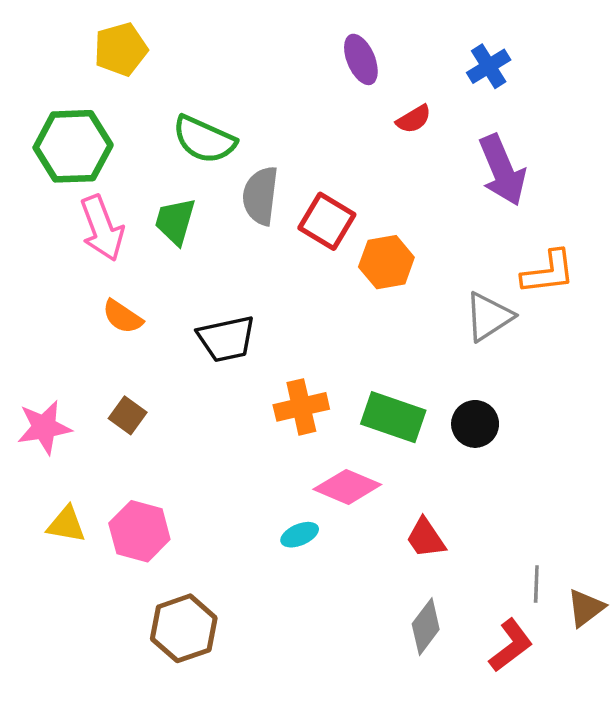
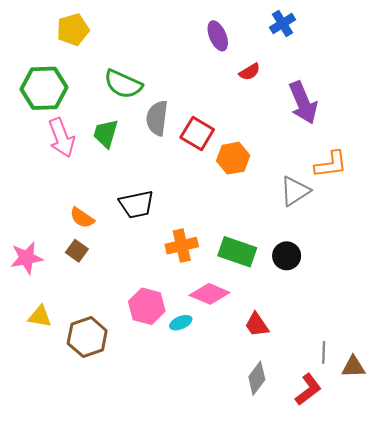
blue cross: (489, 66) -> (283, 23), moved
orange semicircle: (122, 317) -> (82, 218), moved
pink hexagon: (139, 531) -> (147, 306), moved
brown triangle: (586, 608) -> (353, 367), turned 35
brown hexagon: (184, 628) -> (87, 337), moved

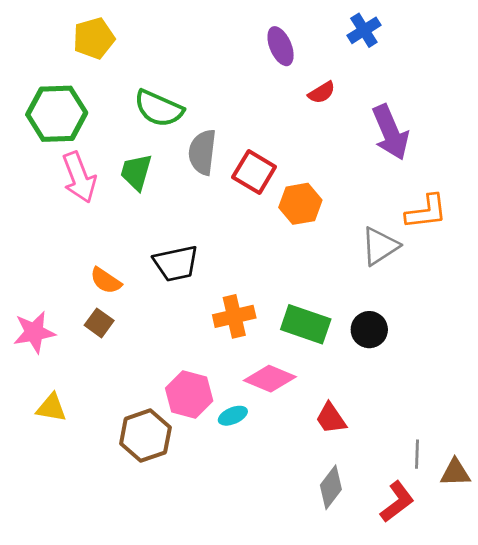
brown hexagon: (87, 337) -> (145, 436), moved

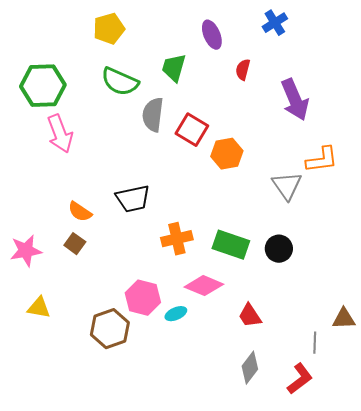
yellow pentagon: (94, 38) -> (109, 29), moved
red semicircle: (322, 93) -> (243, 70), turned 135
green trapezoid: (136, 172) -> (174, 68), moved
gray triangle: (380, 246) -> (287, 186), turned -32
brown triangle: (455, 473) -> (344, 319), moved

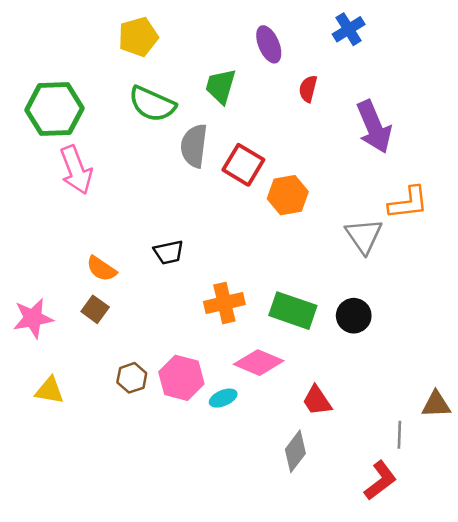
black trapezoid: (133, 199) -> (169, 252), size x0.7
brown hexagon: (110, 329) -> (132, 378), moved, size x0.6
gray diamond: (250, 368) -> (295, 451), moved

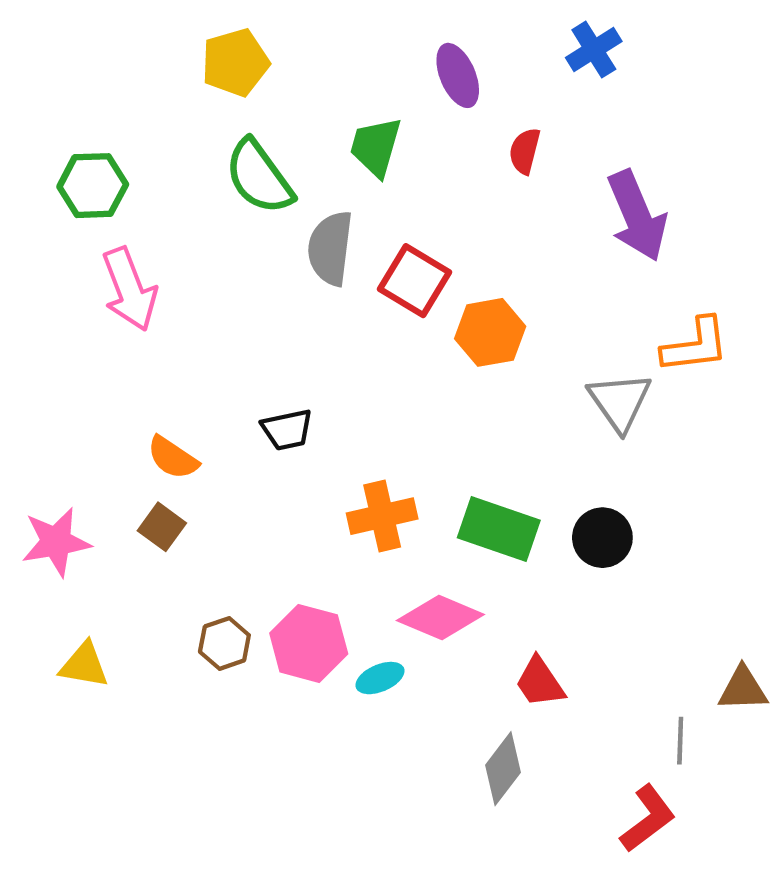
green semicircle: (152, 104) -> (259, 177), turned 30
green hexagon: (55, 109) -> (93, 186), size x0.7

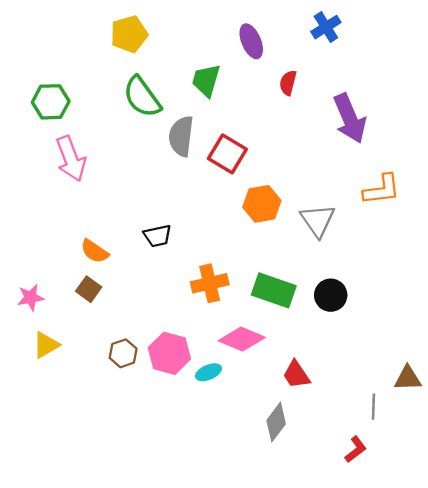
orange hexagon: (490, 332) -> (262, 204), moved
gray triangle: (620, 402) -> (318, 220), moved
pink star: (56, 542) -> (31, 298), size x0.7
yellow triangle: (84, 665) -> (46, 345), moved, turned -40
red L-shape: (648, 818) -> (356, 449), size x0.7

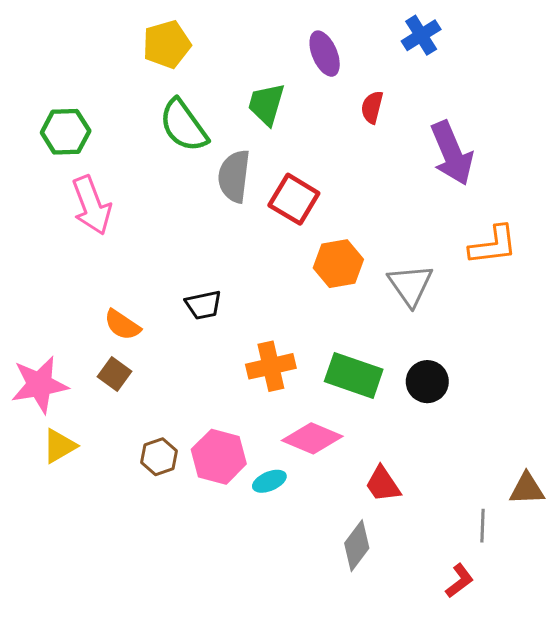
pink star: (31, 298) -> (39, 385), size x1.6

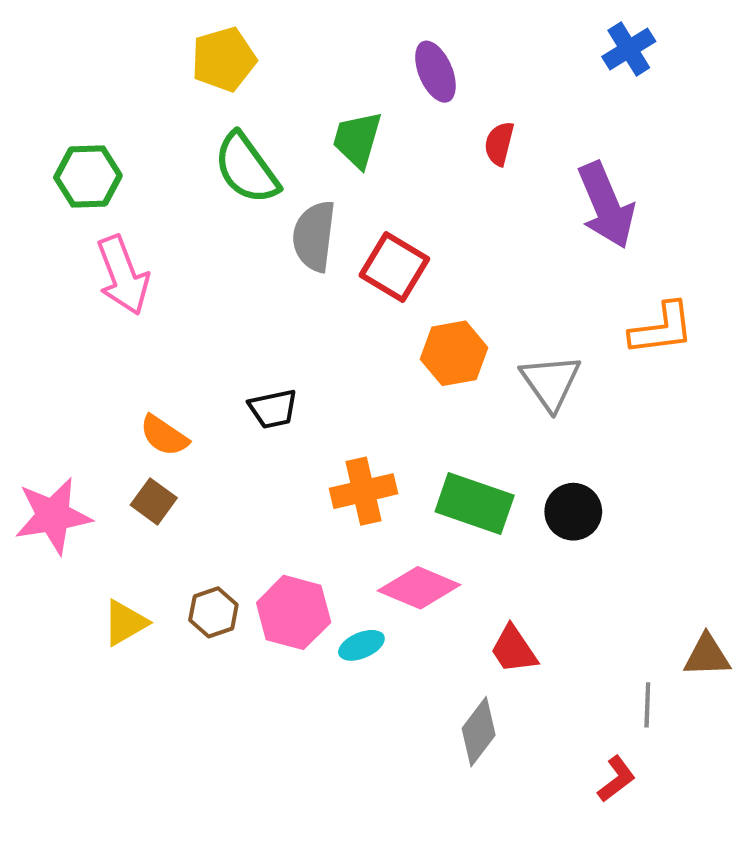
blue cross: (421, 35) -> (629, 49), moved
yellow triangle: (59, 446) -> (125, 623), moved

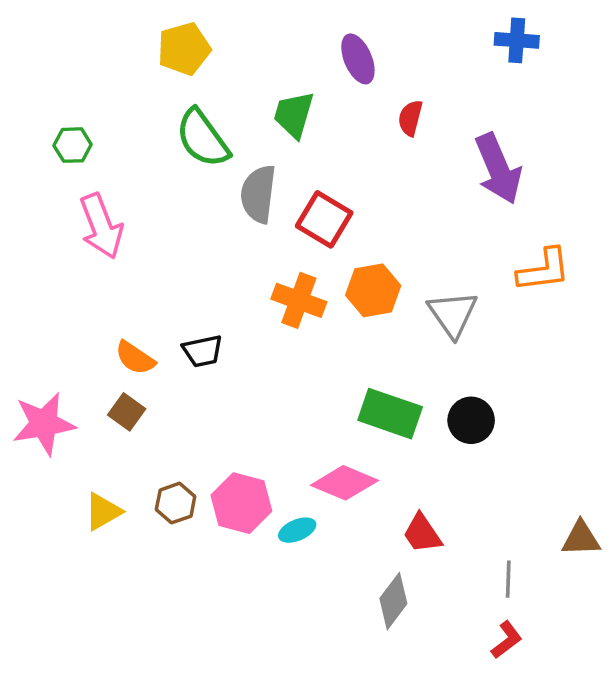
blue cross: (629, 49) -> (517, 40), turned 36
green hexagon: (88, 176) -> (73, 145), size x0.7
black trapezoid: (273, 409) -> (203, 351), moved
orange cross: (364, 491) -> (299, 300), moved, turned 33
gray line: (647, 705) -> (508, 579), moved

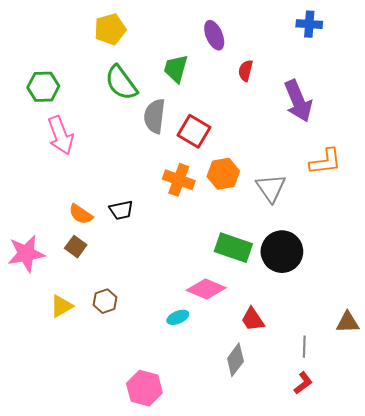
green hexagon: (73, 145) -> (43, 87), size x1.4
black circle: (471, 420) -> (282, 252), size x1.5
pink hexagon: (241, 503) -> (144, 388), moved

